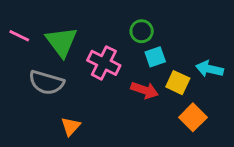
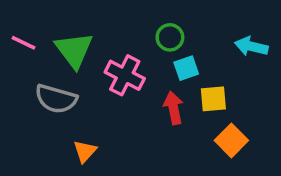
cyan arrow: (210, 69) -> (251, 46), moved
yellow square: (178, 83) -> (213, 99), turned -30
red arrow: (145, 90) -> (174, 108), turned -120

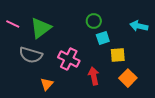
green triangle: (74, 50) -> (41, 28), turned 30
pink cross: (125, 75) -> (69, 59), moved
red arrow: (174, 108) -> (94, 76), moved

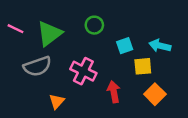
green circle: (94, 21) -> (94, 25), moved
cyan arrow: (139, 26) -> (160, 46), moved
gray semicircle: (31, 55) -> (37, 66), turned -35

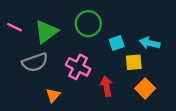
green circle: (94, 25) -> (88, 24), size x1.5

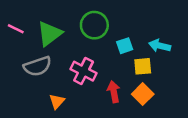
orange square: (145, 88) -> (143, 94), moved

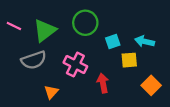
orange square: (143, 94) -> (151, 85), moved

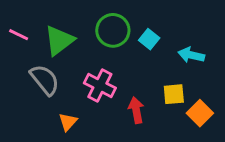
cyan square: (113, 41) -> (149, 39), moved, turned -32
gray semicircle: (34, 60) -> (45, 80), turned -110
yellow square: (129, 60) -> (174, 94), moved

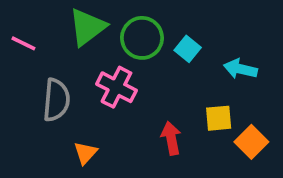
green triangle: (59, 41) -> (87, 27), moved
gray semicircle: (45, 80) -> (56, 100), turned 44
pink cross: (100, 86) -> (116, 87), moved

